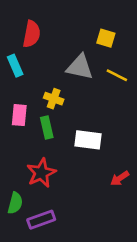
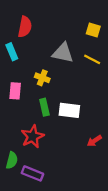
yellow square: (106, 38) -> (93, 30), moved
green rectangle: (47, 127) -> (44, 107), moved
purple rectangle: (41, 220) -> (32, 173), turned 42

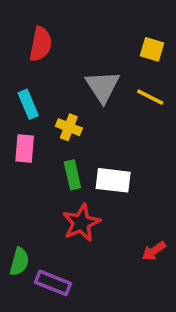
cyan rectangle: (12, 52) -> (28, 104), moved
gray triangle: (63, 53) -> (102, 87), turned 45
red star: (32, 136) -> (81, 223), moved
red arrow: (94, 141) -> (154, 251), moved

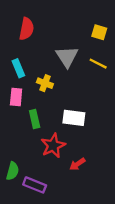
green rectangle: (72, 175) -> (35, 119), moved
red arrow: (154, 251) -> (77, 164), moved

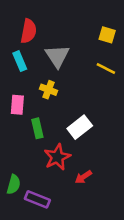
gray triangle: (67, 57) -> (57, 56), moved
cyan rectangle: (18, 68) -> (20, 61), moved
white rectangle: (74, 118) -> (80, 127), turned -45

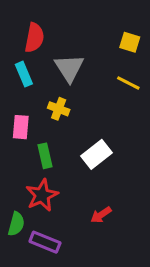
red star: (57, 157) -> (42, 195), moved

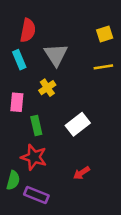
yellow square: (130, 42) -> (105, 34), turned -35
yellow line: (128, 83) -> (103, 67), turned -36
yellow cross: (59, 109) -> (47, 88), turned 35
red star: (42, 195) -> (34, 157), turned -30

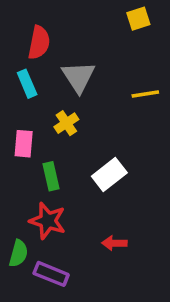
yellow square: (105, 34) -> (138, 19), moved
red arrow: (81, 173) -> (114, 243), turned 35

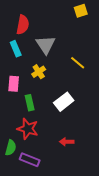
yellow line: (145, 94) -> (78, 63), moved, turned 49

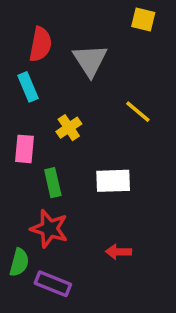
yellow square: (81, 11) -> (143, 20), turned 32
gray triangle: (46, 45) -> (90, 60), moved
white rectangle: (64, 102) -> (113, 181), turned 36

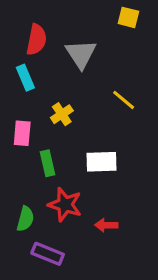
red star: (49, 229) -> (65, 205), moved
green semicircle: (19, 262) -> (25, 219), moved

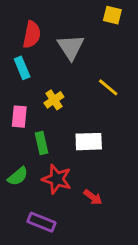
green semicircle: (25, 219) -> (18, 176), moved, turned 35
red arrow: (106, 225) -> (93, 197), turned -144

